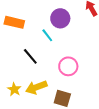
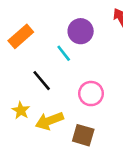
orange rectangle: (14, 22) -> (21, 36), turned -54
yellow star: (14, 89) -> (21, 110), moved

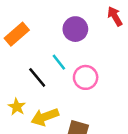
cyan line: (64, 53) -> (59, 62), moved
pink circle: (91, 94) -> (86, 77), moved

